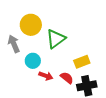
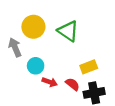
green triangle: (56, 39) -> (68, 31), moved, turned -50

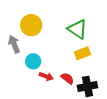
green triangle: (68, 31) -> (77, 29), moved
yellow rectangle: (89, 67) -> (82, 53), moved

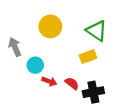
yellow circle: (31, 25) -> (50, 26), moved
green triangle: (77, 29) -> (97, 31), moved

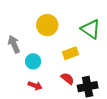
yellow rectangle: (88, 57) -> (70, 53), moved
red arrow: (49, 81) -> (35, 86), moved

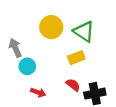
green triangle: (91, 29) -> (84, 31), moved
cyan circle: (33, 61) -> (27, 66), moved

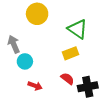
yellow circle: (51, 27) -> (37, 14), moved

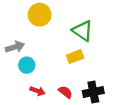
gray arrow: (14, 44) -> (15, 47), turned 96
red semicircle: (67, 79) -> (65, 92), moved

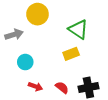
gray arrow: (15, 47) -> (14, 34), moved

